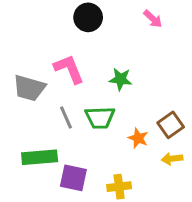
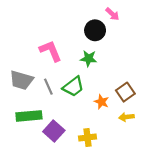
black circle: (88, 17) -> (95, 30), moved
gray trapezoid: (29, 88) -> (21, 80), moved
green trapezoid: (100, 117) -> (73, 87), turned -35
purple square: (73, 178) -> (54, 131), turned 30

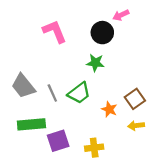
pink arrow: (112, 14) -> (121, 15), turned 112
pink L-shape: (51, 51) -> (55, 31), moved
gray trapezoid: (21, 80) -> (23, 86), turned 35
purple square: (54, 131) -> (58, 141), turned 30

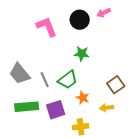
black circle: (102, 33) -> (80, 20), moved
orange star: (109, 109) -> (83, 98), moved
yellow arrow: (136, 126) -> (107, 108), moved
purple square: (58, 141) -> (56, 110), moved

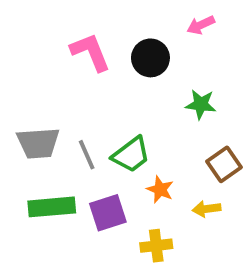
black circle: (80, 20) -> (150, 58), moved
green star: (82, 54) -> (201, 104), moved
gray trapezoid: (20, 74) -> (38, 143), turned -55

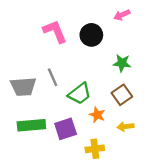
gray line: (87, 155) -> (53, 77), moved
brown square: (224, 164) -> (122, 95), moved

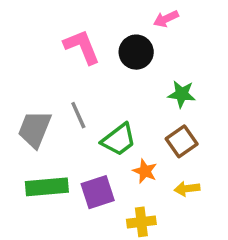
pink arrow: (122, 15) -> (166, 19), moved
gray trapezoid: (23, 87) -> (35, 129), turned 116

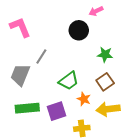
pink L-shape: (82, 47) -> (20, 27), moved
gray line: (78, 115) -> (41, 57), moved, turned 56
yellow arrow: (187, 189) -> (108, 109), size x1.6

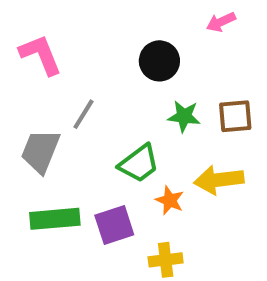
pink arrow: (96, 11) -> (221, 22), moved
green star: (105, 55) -> (184, 116), moved
brown square: (105, 82) -> (235, 116), moved, turned 30
yellow arrow: (108, 109) -> (219, 180), moved

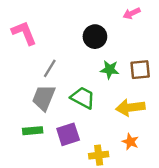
gray trapezoid: (40, 151) -> (44, 98), moved
green trapezoid: (139, 163) -> (83, 98), turned -115
orange star: (170, 200) -> (130, 142), moved
green rectangle: (55, 219) -> (33, 131), size x0.7

